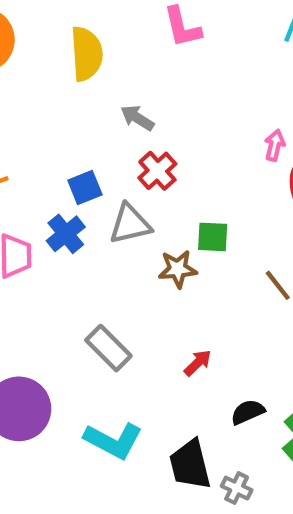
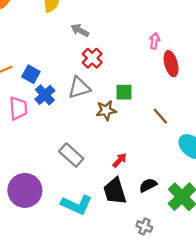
blue square: (85, 188) -> (31, 74), moved, turned -36
black trapezoid: (190, 465) -> (115, 191), moved

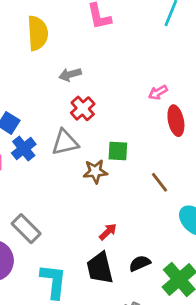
gray arrow: (80, 30) -> (70, 74), turned -48
pink arrow: (155, 41) -> (158, 92), turned -133
gray rectangle: (71, 155) -> (26, 229), moved
cyan L-shape: (77, 205) -> (53, 281), turned -112

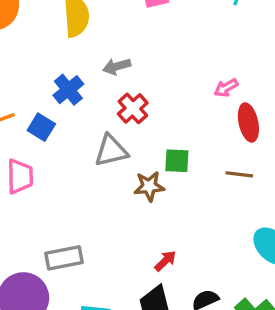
blue cross: (24, 149) -> (68, 90), moved
brown line: (159, 182) -> (239, 174), moved, turned -45
gray rectangle: (26, 229) -> (64, 258), turned -56

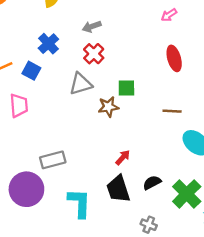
gray arrow: (117, 66) -> (92, 27), moved
pink arrow: (226, 88) -> (169, 15), moved
brown line: (239, 174) -> (172, 111), moved

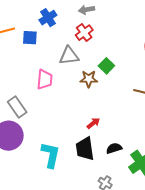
blue square: (31, 71) -> (30, 38), turned -35
green square: (126, 88) -> (106, 66), turned 35
pink trapezoid: (19, 106) -> (45, 79), moved
gray rectangle: (53, 160) -> (17, 107), moved, turned 60

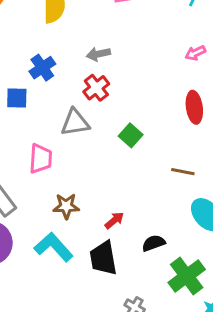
brown star: (89, 79) -> (66, 206), moved
black semicircle: (114, 148) -> (154, 243), moved
cyan L-shape: (51, 155) -> (54, 247), moved, turned -52

